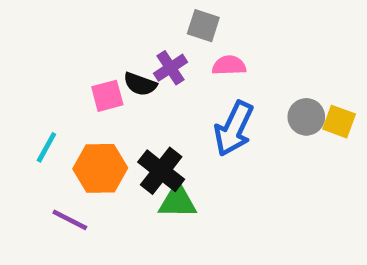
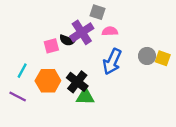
purple cross: (171, 68) -> (82, 32), size x1.5
purple line: (70, 220) -> (18, 97), moved

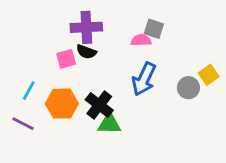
gray square: (98, 12) -> (154, 29), moved
purple cross: (82, 32) -> (86, 27), moved, turned 30
gray circle: (147, 56) -> (188, 88), moved
yellow square: (163, 58) -> (209, 75), turned 35

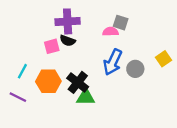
gray circle: (188, 88) -> (135, 69), moved

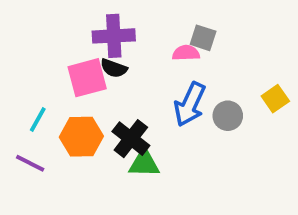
pink square: (52, 46) -> (87, 78), size x1.5

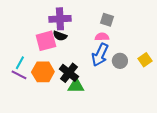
pink semicircle: (186, 53) -> (102, 37), moved
yellow square: (275, 99) -> (145, 60), moved
purple line: (30, 163) -> (19, 75), moved

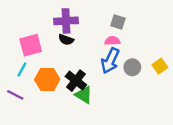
pink square: (46, 41) -> (31, 45), moved
purple line: (19, 75) -> (15, 95), moved
green triangle: (76, 86) -> (84, 95), turned 30

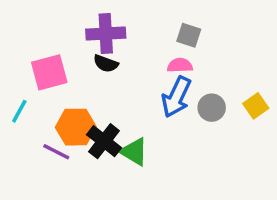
cyan line: (22, 69) -> (19, 111), moved
black cross: (76, 81) -> (104, 141), moved
purple line: (15, 95) -> (56, 152), moved

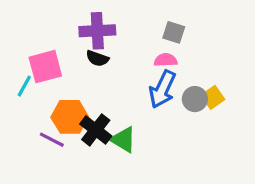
yellow square: (256, 106) -> (213, 97), moved
cyan line: (19, 111) -> (24, 86), moved

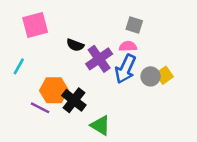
purple cross: (97, 31) -> (99, 59), moved, turned -32
pink square: (45, 67) -> (35, 25), moved
green triangle: (123, 140) -> (100, 125), moved

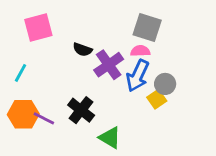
gray square: (134, 25) -> (147, 28), size x1.5
yellow square: (164, 75) -> (157, 99), moved
orange hexagon: (54, 90) -> (23, 114), moved

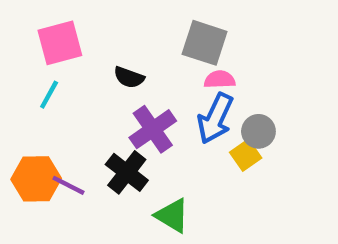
gray square: (147, 28) -> (205, 43), moved
purple cross: (109, 65) -> (153, 129), moved
cyan line: (20, 73) -> (49, 95), moved

